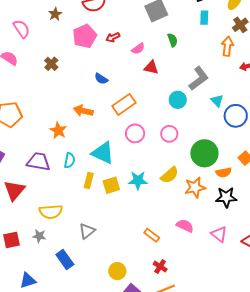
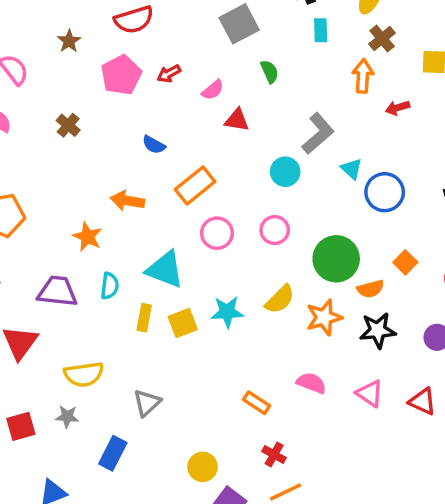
blue rectangle: (65, 259) -> (113, 453), turned 66

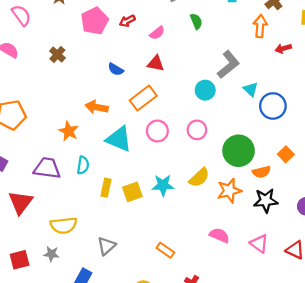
red triangle: (237, 120) -> (156, 63), moved
cyan triangle: (165, 270) -> (119, 139), moved
orange rectangle: (257, 403) -> (165, 250), moved

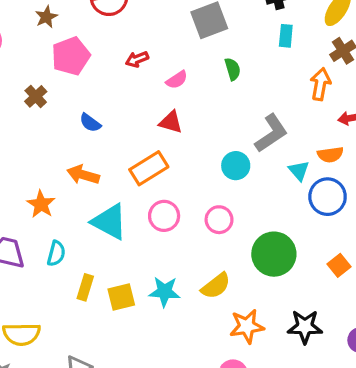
pink pentagon: (95, 21) -> (71, 56), moved
blue semicircle: (116, 69) -> (90, 123), moved
orange semicircle: (262, 172) -> (330, 155), moved
orange star: (229, 191) -> (247, 326), moved

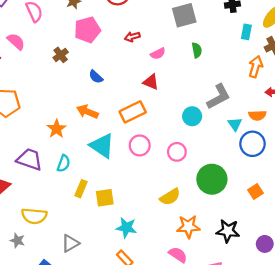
cyan rectangle: (286, 36) -> (246, 32), moved
cyan star: (165, 292) -> (126, 228), moved

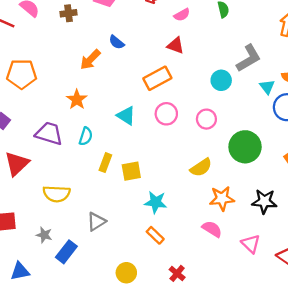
brown cross: (61, 55) -> (69, 13), moved, turned 32
orange arrow: (87, 112) -> (90, 60), moved, turned -65
cyan triangle: (102, 146) -> (126, 116), size x0.7
gray star: (17, 240) -> (44, 235), moved

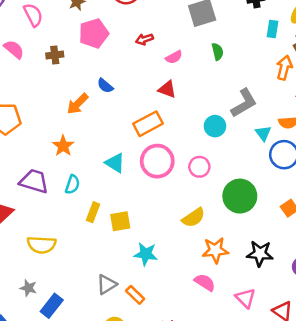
pink circle: (166, 114) -> (157, 161), size x1.4
gray triangle: (96, 221) -> (107, 284), moved
orange rectangle: (155, 235) -> (135, 295), moved

